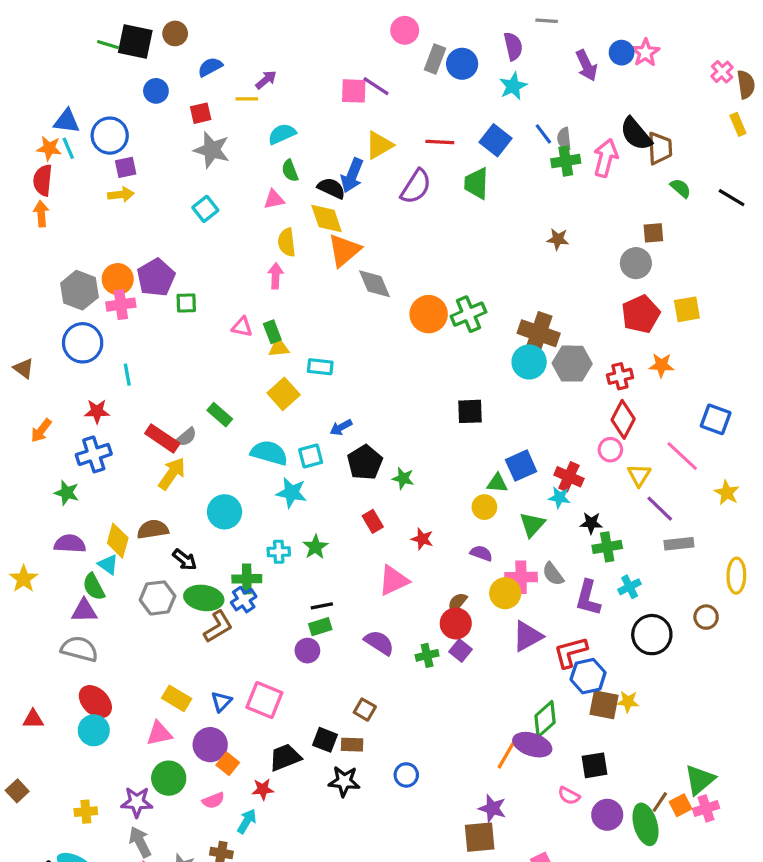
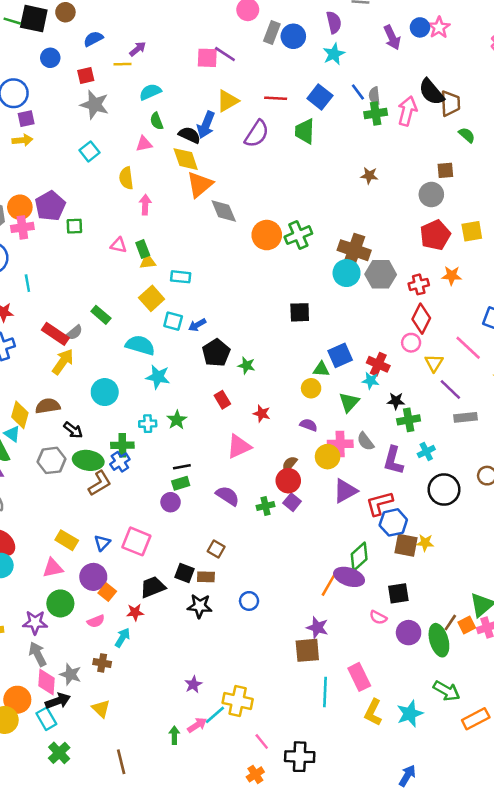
yellow semicircle: (287, 242) -> (126, 178), moved
cyan square: (311, 456) -> (173, 321), moved, turned 30

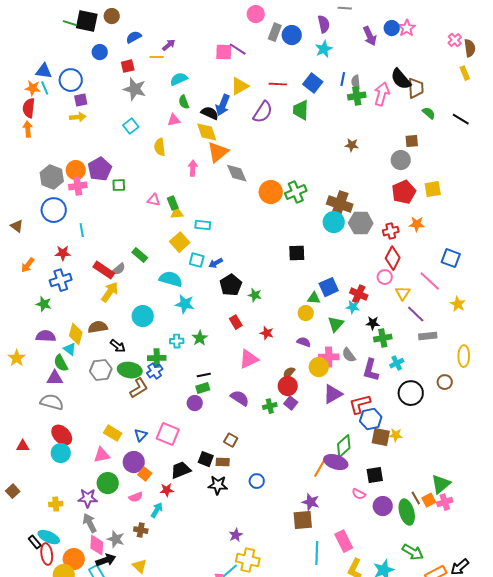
blue line: (358, 92) -> (343, 79), turned 48
pink arrow: (145, 205) -> (193, 168), moved
brown line: (450, 622) -> (416, 498), turned -64
purple star: (193, 685) -> (236, 535), moved

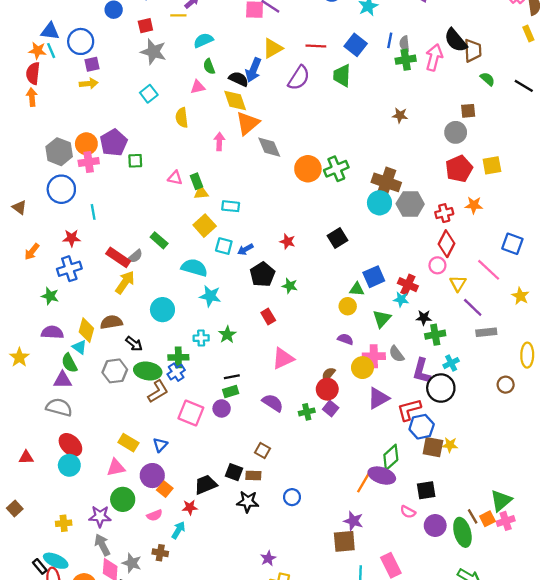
black square: (297, 253) -> (337, 238), turned -30
red star: (267, 333) -> (287, 241), moved
black circle: (411, 393) -> (441, 388), moved
pink square: (168, 434) -> (191, 413), moved

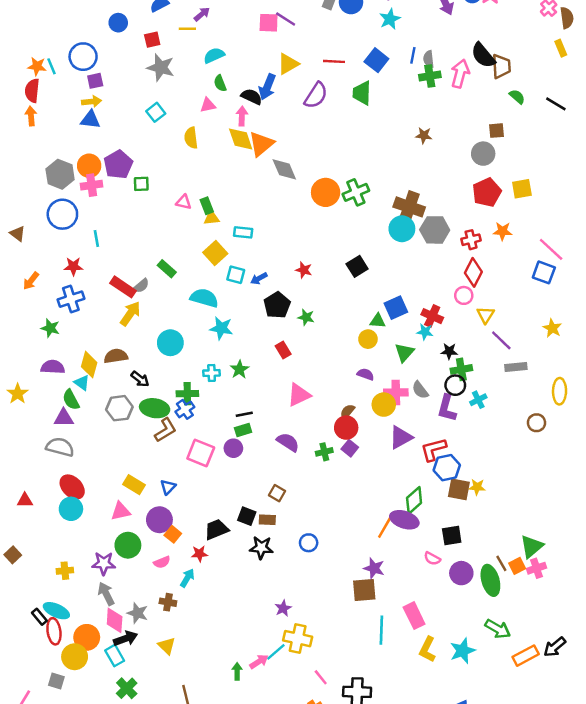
blue triangle: (50, 31) -> (90, 120), moved
yellow diamond: (235, 101) -> (241, 139), moved
pink arrow: (219, 141) -> (242, 116), moved
pink line: (489, 270) -> (551, 249), moved
black circle: (441, 388) -> (455, 385), moved, size x0.7

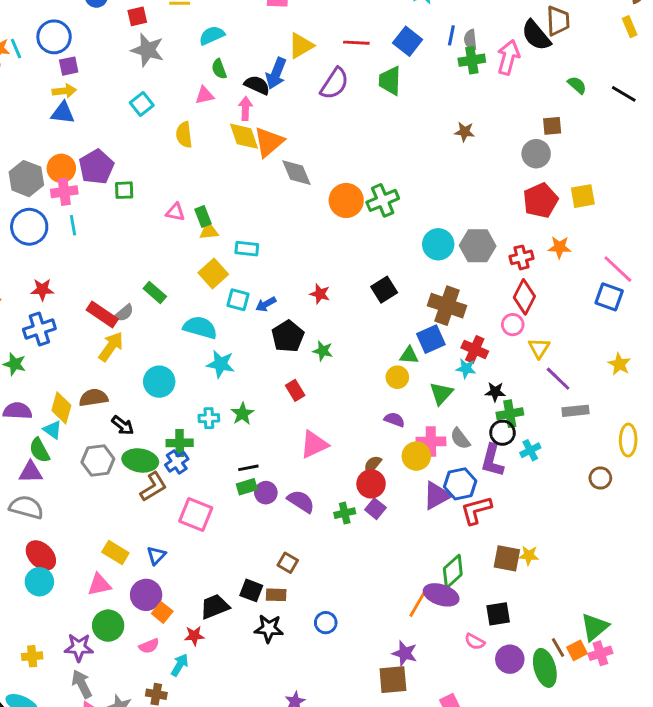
brown trapezoid: (501, 66) -> (558, 21), moved
brown cross: (409, 207) -> (447, 306), moved
cyan line: (96, 238) -> (73, 225), moved
purple circle: (233, 448) -> (266, 493), moved
blue hexagon: (447, 468) -> (460, 484), moved

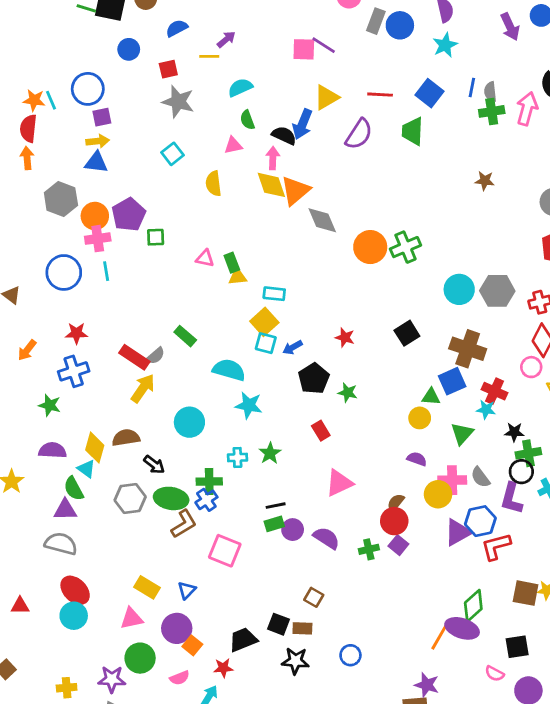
gray hexagon: (26, 179) -> (61, 199), moved
yellow square: (213, 273) -> (264, 322), moved

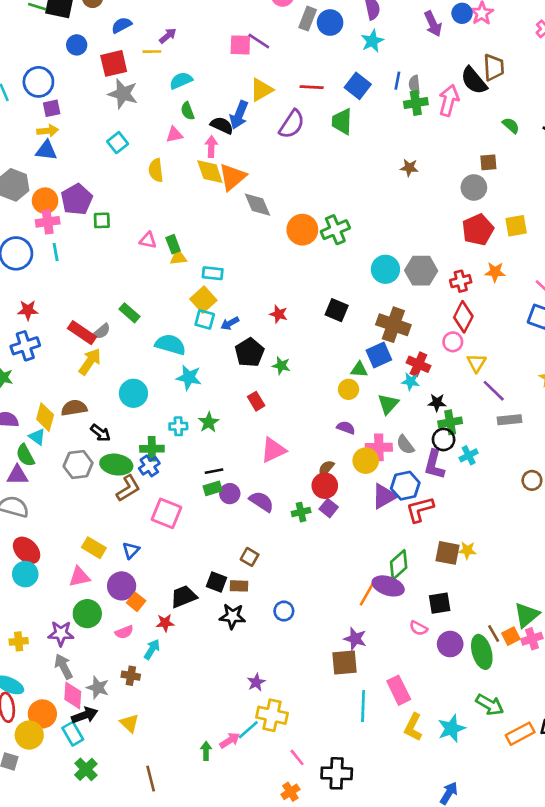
red square: (168, 69) -> (114, 63), size x1.5
black square: (407, 333) -> (337, 310), turned -35

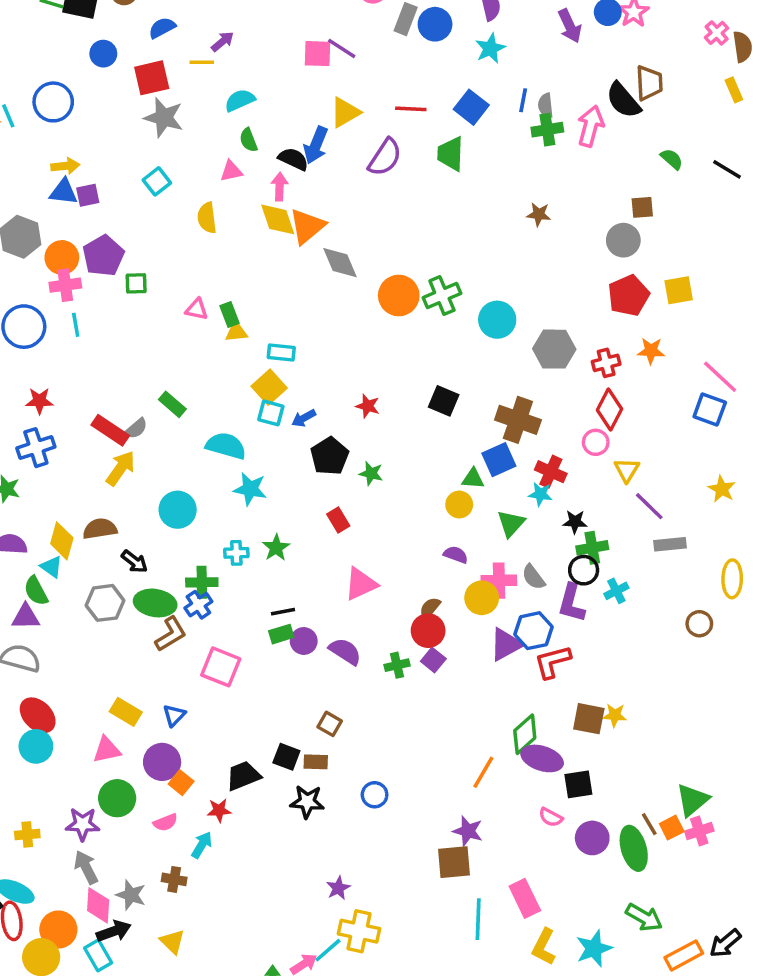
purple square: (52, 108) -> (88, 195), moved
cyan circle: (385, 269) -> (497, 320), moved
purple ellipse: (388, 586) -> (542, 758), moved

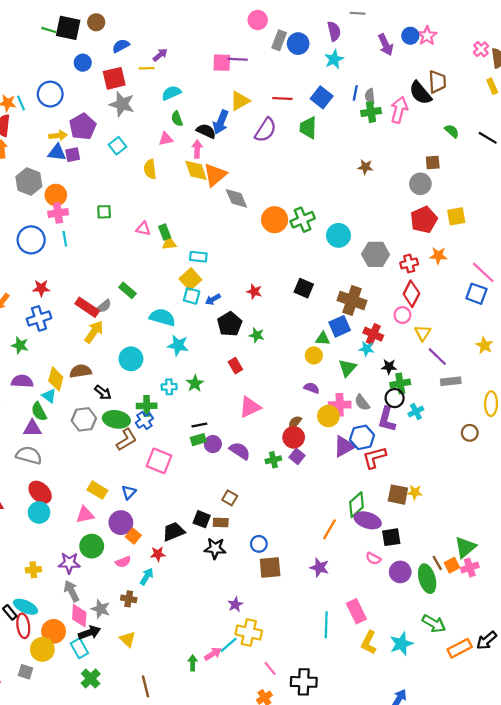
purple line: (342, 48) -> (238, 59), turned -30
purple pentagon: (103, 256) -> (83, 127), moved
brown square: (454, 862) -> (270, 567), moved

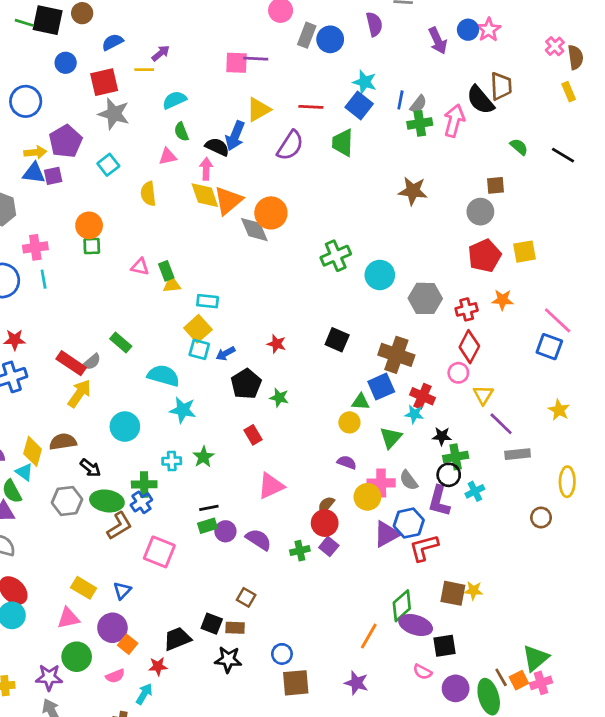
cyan star: (334, 59) -> (365, 82), moved, turned -30
gray semicircle: (370, 96) -> (418, 104), turned -136
brown star: (365, 167) -> (413, 191), size x1.5
orange circle: (56, 195) -> (89, 225), moved
orange circle: (275, 220) -> (271, 213), moved

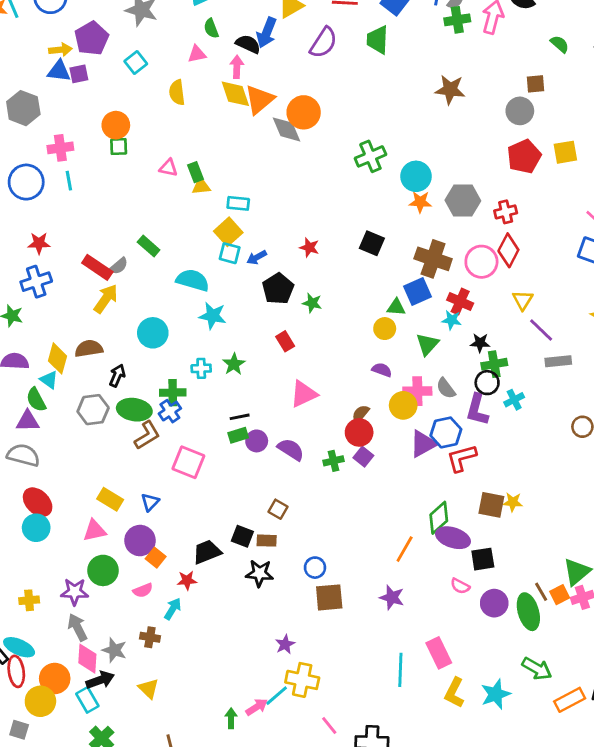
orange star: (502, 300) -> (420, 202), moved
pink circle: (458, 373) -> (481, 262), moved, size x1.5
black arrow: (90, 468) -> (117, 376), turned -105

